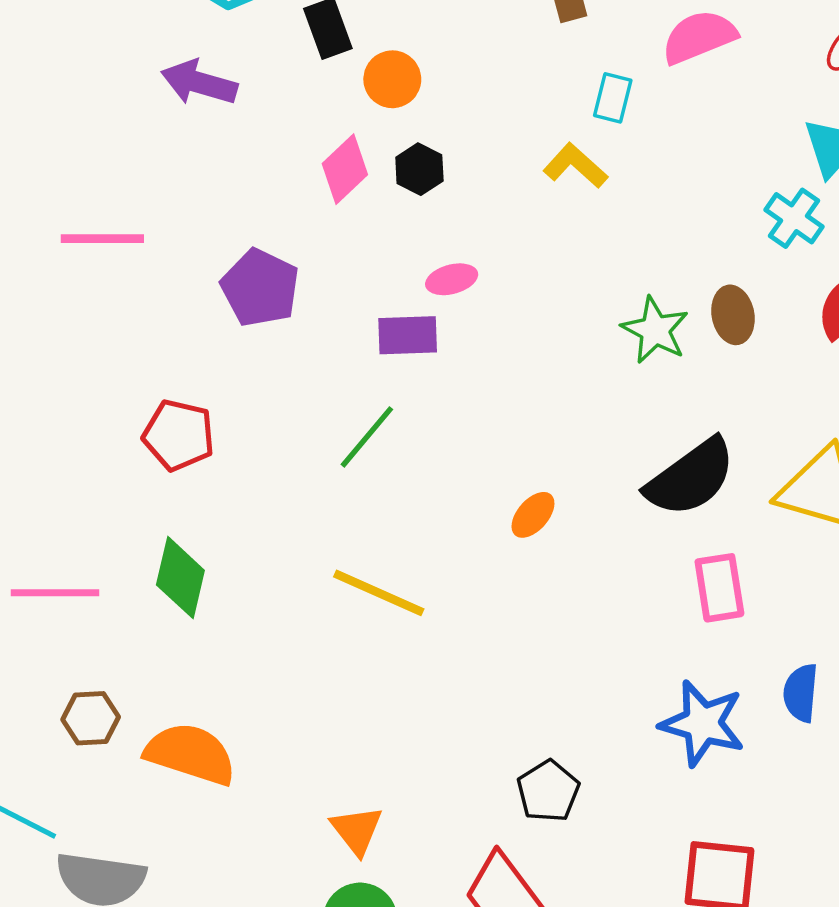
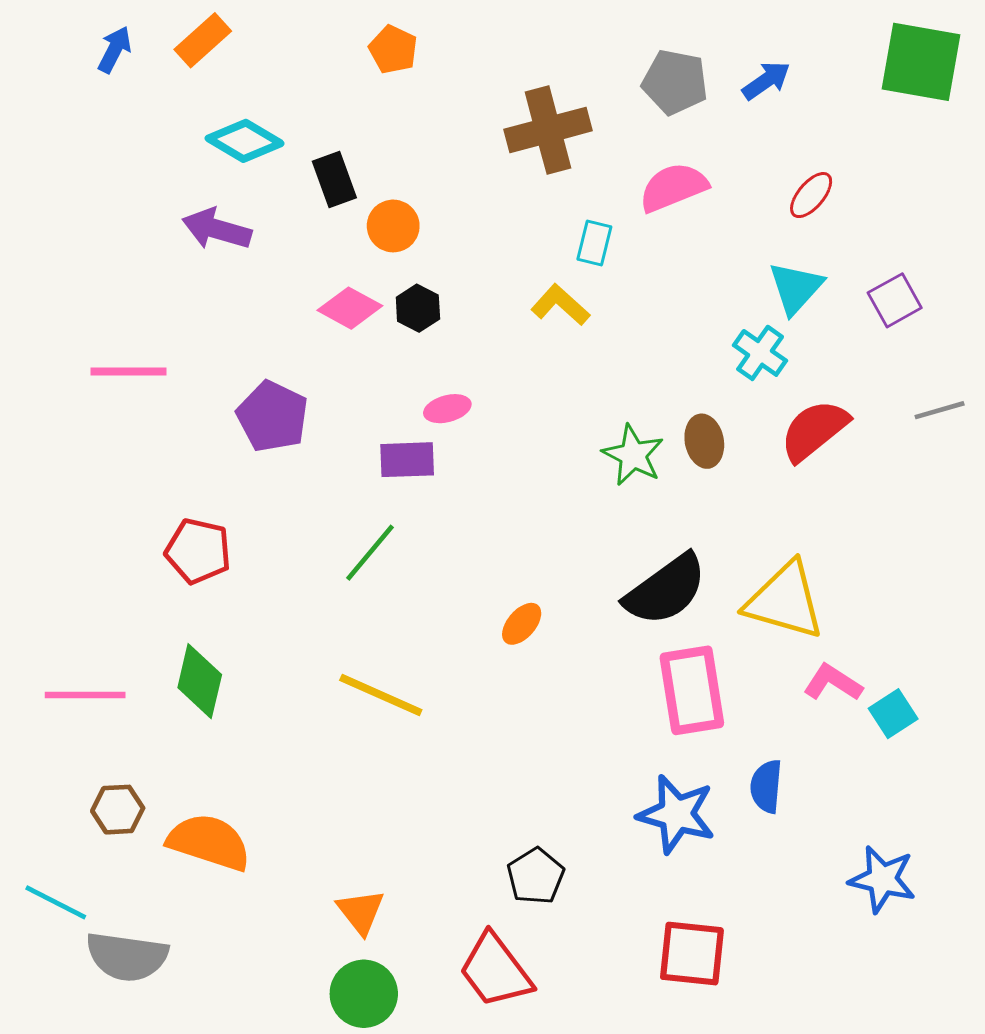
pink diamond: (345, 169) -> (350, 308), turned 72
pink rectangle: (719, 588) -> (692, 690), size x1.4

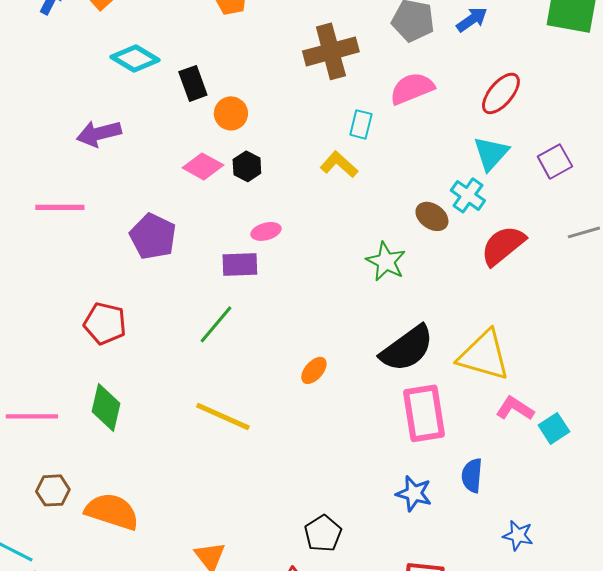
red ellipse: (811, 195) -> (501, 93), size x1.4
purple arrow: (217, 229) -> (99, 133), moved, turned -30
brown ellipse: (704, 441) -> (432, 216), moved, turned -44
blue star: (676, 814) -> (414, 493), size x0.7
blue star: (882, 879) -> (518, 535), moved, size x0.7

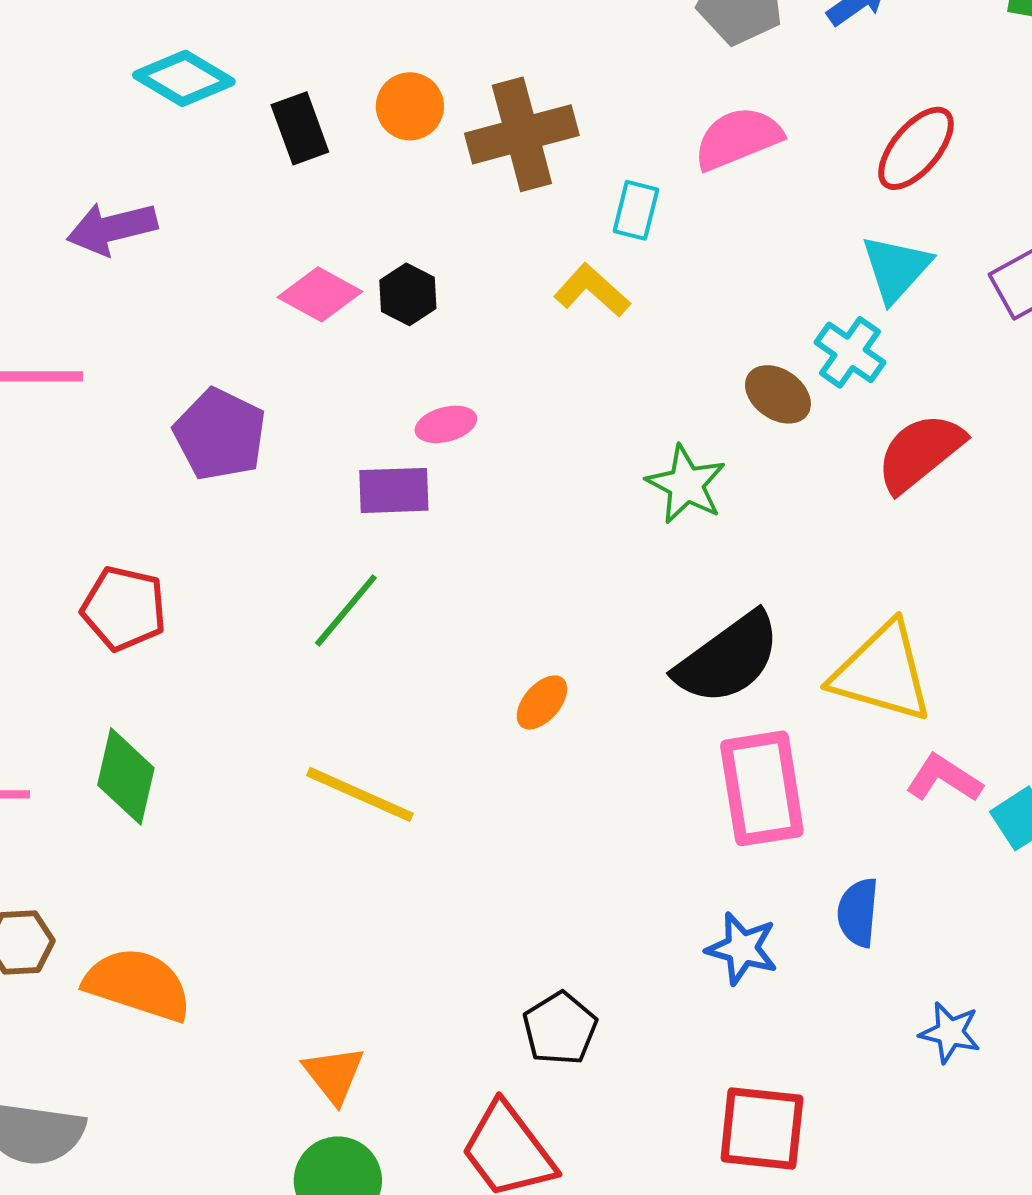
brown cross: (331, 51) -> (522, 134), moved
orange circle: (231, 113) -> (410, 106), moved

